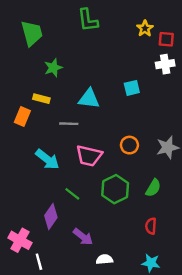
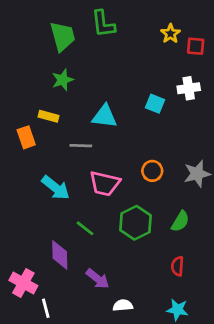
green trapezoid: (32, 33) -> (63, 36), moved
white cross: (165, 64) -> (189, 88), moved
cyan square: (132, 88) -> (155, 104), turned 35
orange rectangle: (22, 117) -> (26, 137), turned -42
purple diamond: (51, 216) -> (60, 255), turned -35

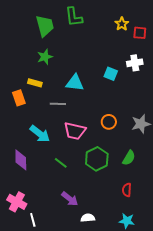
purple diamond: (60, 255) -> (21, 160), moved

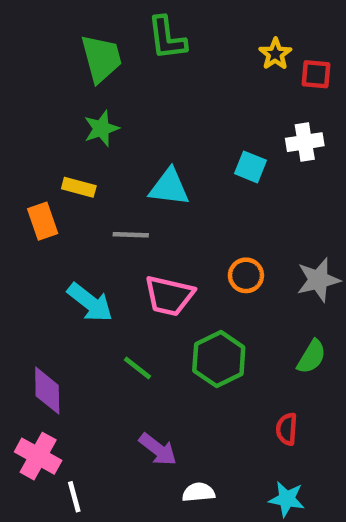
green semicircle: (129, 158) -> (312, 357), moved
purple diamond: (21, 160) -> (47, 391), moved

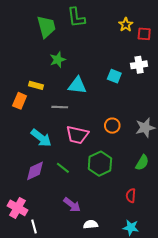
green star: (101, 129) -> (58, 60), moved
orange rectangle: (43, 221) -> (20, 101), turned 42
purple diamond: (47, 391) -> (35, 171), moved, turned 65

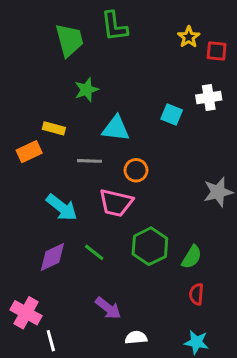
orange rectangle: (20, 101) -> (29, 152), turned 42
orange circle: (112, 126) -> (136, 170), moved
green semicircle: (142, 163) -> (192, 257), moved

